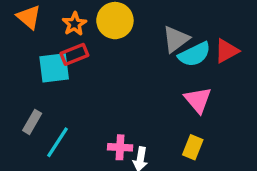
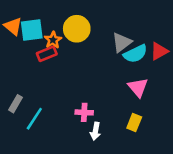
orange star: (74, 24) -> (53, 40), moved
cyan square: (54, 68) -> (32, 30), moved
pink cross: (120, 147) -> (84, 112), moved

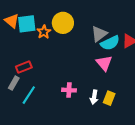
red rectangle: (47, 54) -> (24, 67), moved
pink triangle: (138, 87) -> (104, 63), moved
white arrow: (95, 131) -> (94, 97), moved

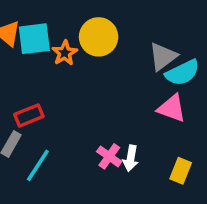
pink triangle: (104, 63) -> (172, 108), turned -30
pink cross: (69, 90) -> (109, 156), turned 32
white arrow: (94, 97) -> (131, 158), moved

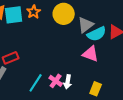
yellow circle: (99, 37) -> (64, 14), moved
orange star: (65, 53) -> (34, 12), moved
cyan line: (38, 165) -> (36, 83), moved

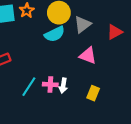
cyan semicircle: (97, 34) -> (55, 34), moved
pink cross: (56, 81) -> (50, 84), turned -32

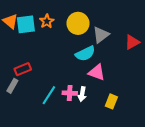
cyan semicircle: (55, 34) -> (85, 54), moved
pink triangle: (88, 56) -> (97, 72), moved

